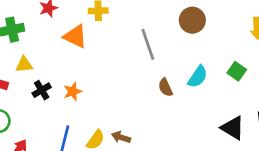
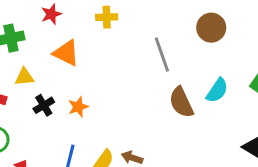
orange triangle: (75, 36) -> (66, 53), moved
brown semicircle: (165, 87) -> (181, 102), size x1.5

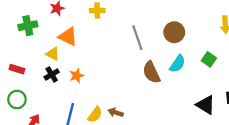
brown circle: (211, 28) -> (174, 32), moved
yellow triangle: (24, 77) -> (53, 54), moved, turned 32

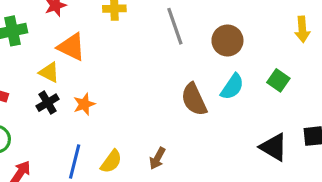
gray line: (137, 38) -> (175, 26), moved
brown arrow: (116, 112) -> (157, 158), moved, turned -80

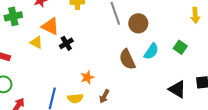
brown circle: (227, 41) -> (138, 23), moved
black cross: (48, 103) -> (66, 43), moved
orange star: (84, 104) -> (87, 77), moved
yellow semicircle: (111, 161) -> (75, 98), turned 49

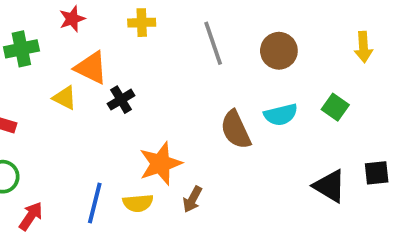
brown circle: (138, 23) -> (279, 51), moved
cyan semicircle: (151, 51) -> (281, 115), turned 42
orange star: (87, 77) -> (160, 164), size x1.6

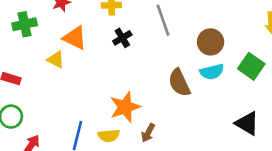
brown circle: (279, 51) -> (211, 42), moved
black cross: (121, 100) -> (122, 38), moved
green square: (335, 107) -> (251, 66), size x1.4

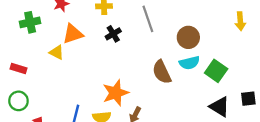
orange triangle: (75, 38) -> (73, 34), turned -45
green square: (251, 66) -> (216, 71), moved

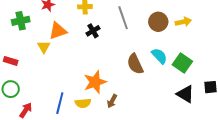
yellow arrow: (240, 21) -> (183, 22), moved, turned -98
brown circle: (188, 37) -> (158, 22), moved
yellow triangle: (57, 52) -> (44, 47), turned 32
cyan semicircle: (189, 63) -> (159, 56), turned -120

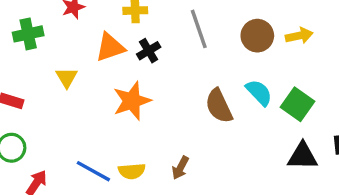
orange triangle: (58, 31) -> (110, 47), moved
orange star: (95, 82) -> (132, 101), moved
black triangle: (185, 94) -> (302, 156), turned -30
blue line: (60, 103) -> (93, 171), turned -75

